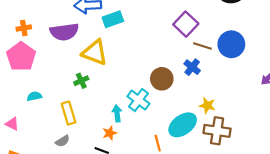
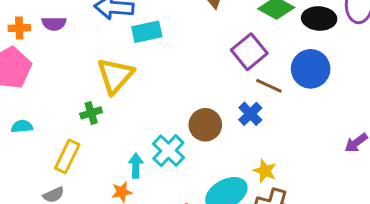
purple semicircle: (64, 32) -> (54, 24), moved, size x0.6
blue circle: (231, 44) -> (311, 69), moved
yellow triangle: (95, 53) -> (115, 76), turned 44
yellow rectangle: (68, 113) -> (67, 156), turned 35

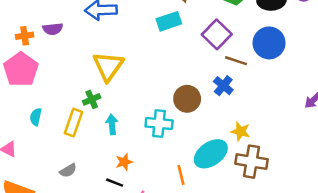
cyan rectangle: (147, 32) -> (169, 21), moved
cyan semicircle: (22, 126) -> (36, 117), turned -66
cyan cross: (168, 151) -> (159, 123), turned -32
yellow rectangle: (67, 156) -> (74, 123), moved
cyan arrow: (136, 166) -> (112, 124), moved

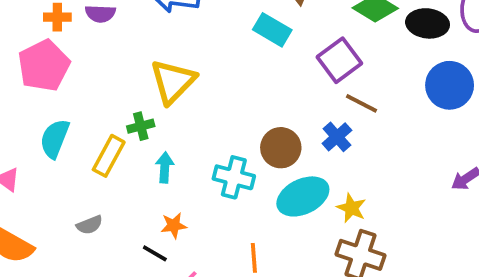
cyan rectangle: (169, 21) -> (272, 30), turned 40
blue circle: (269, 43) -> (450, 85), moved
cyan semicircle: (36, 117) -> (55, 139), size x1.5
cyan ellipse: (211, 154) -> (303, 196), moved

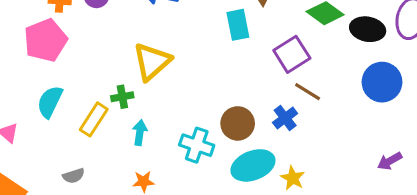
cyan rectangle: (272, 30) -> (238, 25), turned 44

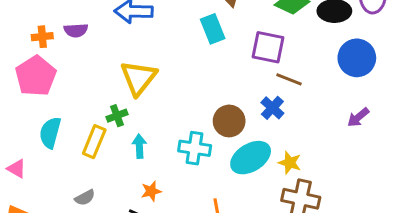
purple square: (292, 54) -> (268, 47), turned -36
purple arrow: (390, 161) -> (358, 117), moved

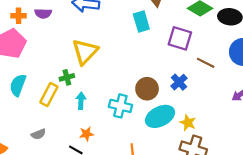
brown line: (289, 79) -> (206, 63), moved

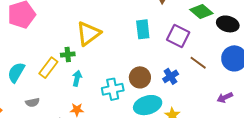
cyan rectangle: (141, 22) -> (143, 29), moved
cyan semicircle: (18, 85) -> (16, 72), moved
cyan cross: (120, 106) -> (113, 89), turned -35

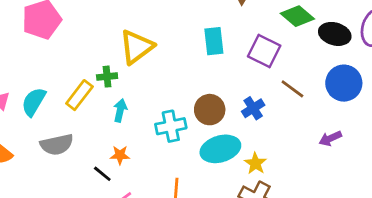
gray semicircle: (32, 102) -> (57, 145), size x1.6

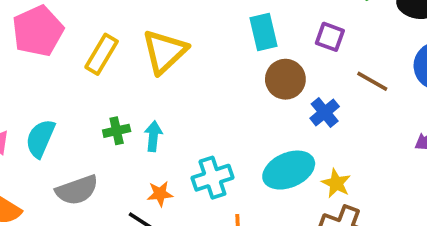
purple square: (264, 51) -> (330, 37), size x0.7
green cross: (107, 77) -> (117, 131), moved
yellow rectangle: (79, 95) -> (102, 54), moved
brown circle: (210, 110) -> (285, 79), moved
cyan cross: (171, 126) -> (212, 178), moved

